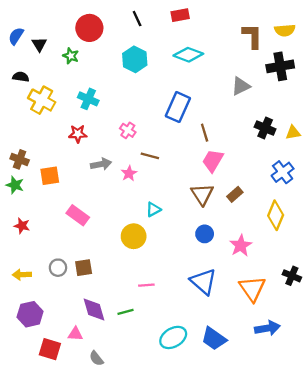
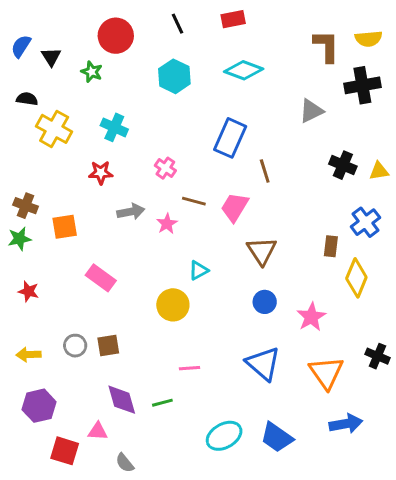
pink trapezoid: (213, 161) -> (235, 207), moved
green star: (15, 185) -> (19, 239), turned -30
brown rectangle: (235, 194) -> (331, 246), moved, turned -42

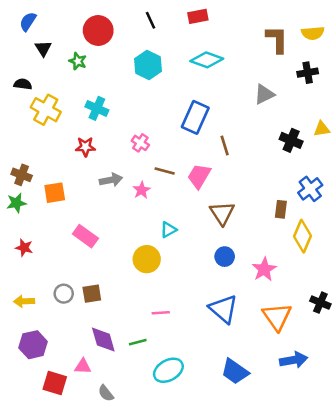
blue semicircle: (21, 46) -> (28, 22), moved
black cross: (362, 85) -> (308, 73), size x0.7
yellow triangle: (379, 171) -> (322, 129), moved
cyan ellipse: (224, 436) -> (168, 370), moved

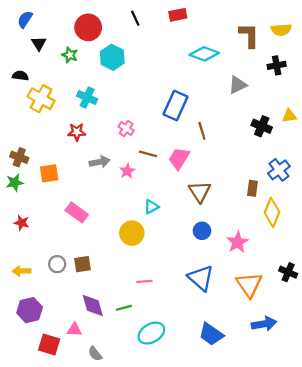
cyan diamond: (207, 60) -> (204, 54), moved
cyan hexagon: (148, 65) -> (112, 57), moved

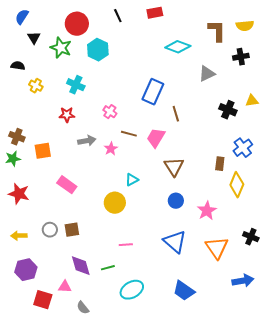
green star: (70, 55) -> (61, 48), size x1.5
yellow cross: (41, 99) -> (36, 86), size x0.6
red star: (22, 223) -> (19, 194), size x1.5
blue arrow: (264, 324) -> (243, 281), moved

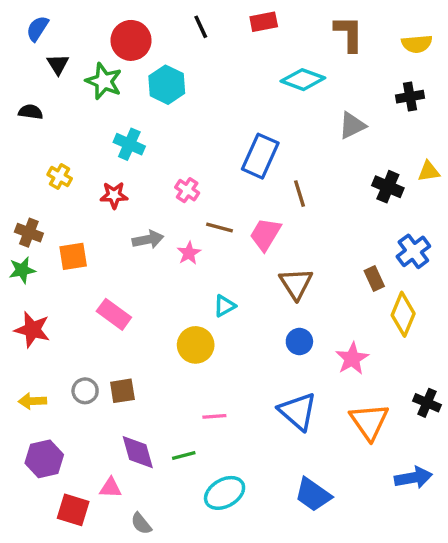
brown L-shape: (217, 31) -> (349, 34), moved
yellow cross: (36, 86) -> (60, 177), moved
brown rectangle: (220, 164) -> (374, 279), turned -32

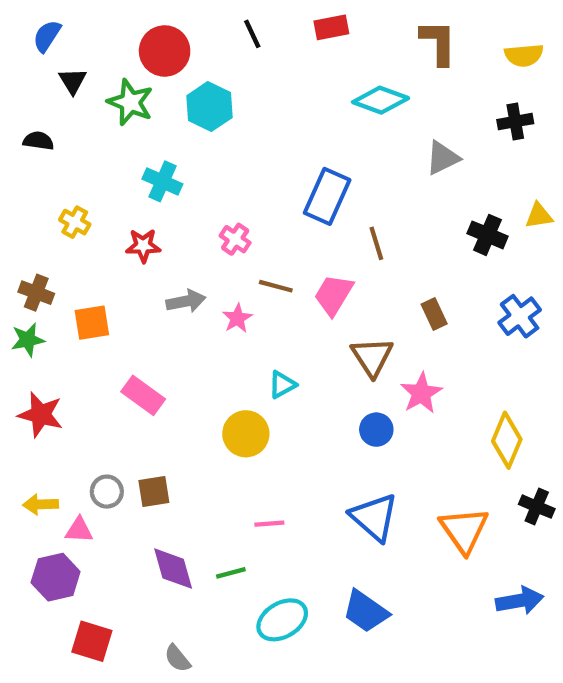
brown rectangle: (374, 279) -> (434, 314), moved
yellow diamond: (403, 314) -> (507, 440), moved
pink star: (352, 359) -> (421, 393), moved
pink triangle: (111, 488) -> (79, 530), moved
blue trapezoid: (313, 495) -> (366, 611), moved

